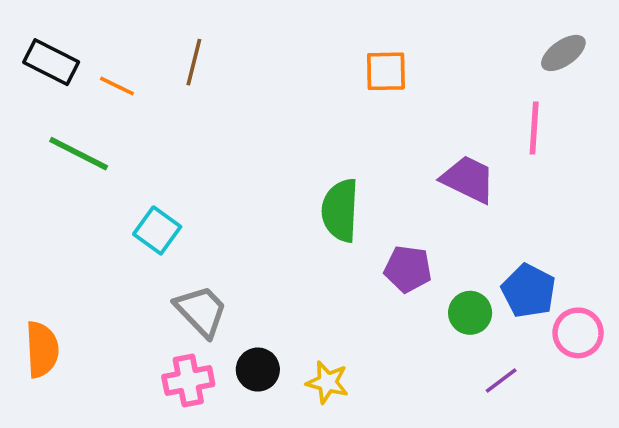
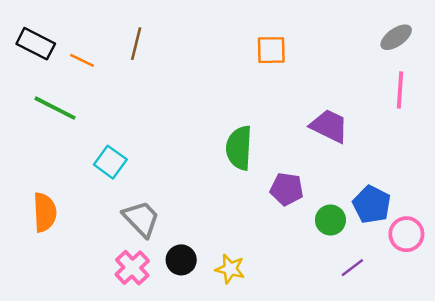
pink line: (534, 128) -> (400, 90), moved
orange semicircle: (42, 349) -> (45, 212), moved
pink cross: (188, 381) -> (132, 268), turned -32

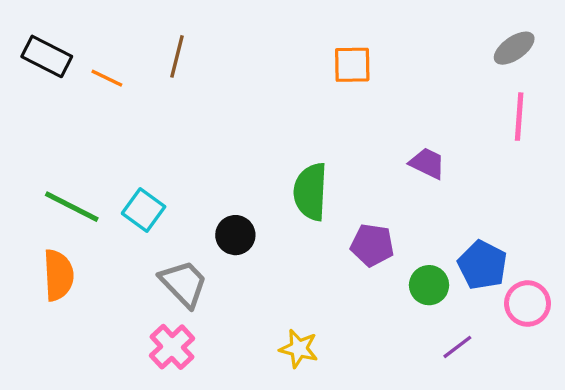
green line: (55, 108) -> (72, 207), moved
purple trapezoid: (329, 126) -> (427, 163), size x0.7
black circle: (181, 260) -> (235, 235), moved

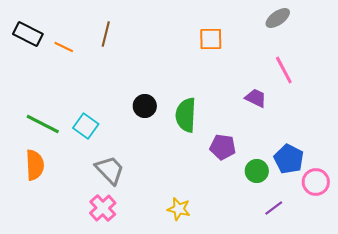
gray ellipse: (514, 48) -> (278, 18), moved
pink line: (519, 117) -> (284, 70), moved, turned -32
black circle: (235, 235) -> (145, 106), moved

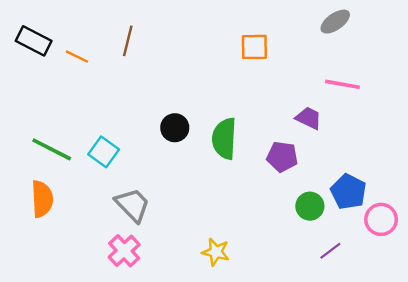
pink line: (284, 70) -> (342, 84), turned -52
purple pentagon: (223, 147) -> (282, 157), moved

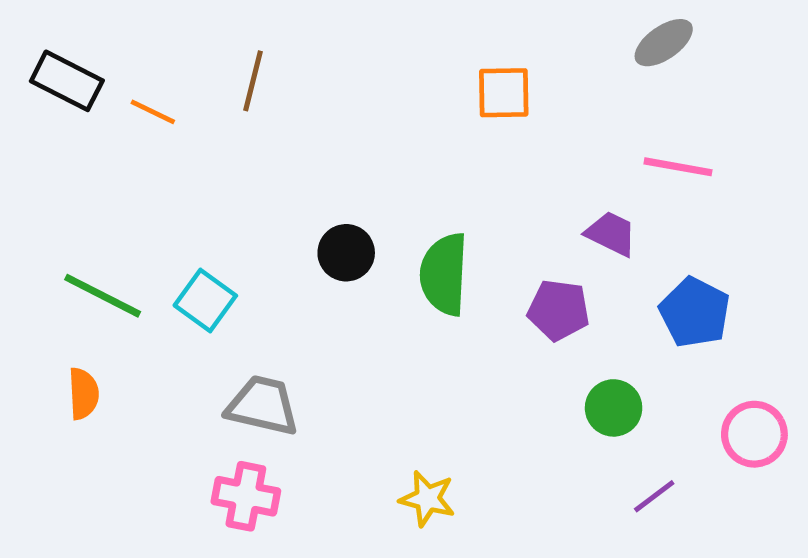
blue pentagon: (348, 192) -> (695, 312), moved
orange semicircle: (42, 199) -> (84, 394), size x0.7
gray trapezoid: (133, 205) -> (263, 406), turned -33
pink cross: (124, 251) -> (246, 496), turned -36

